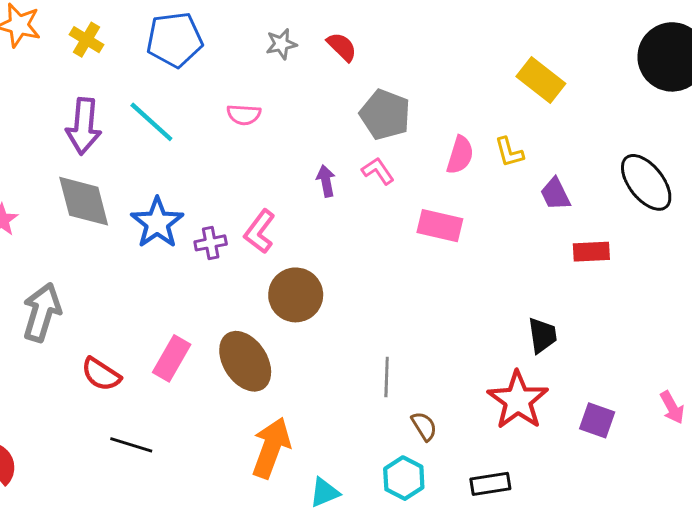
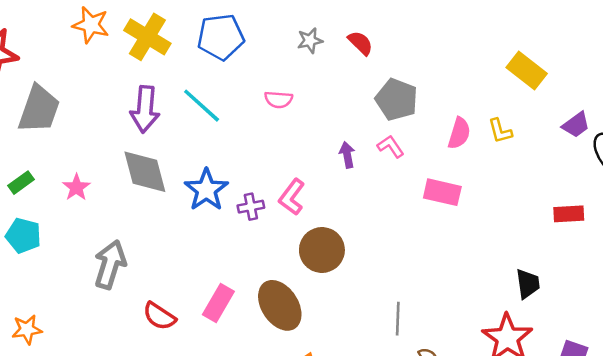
yellow cross: (87, 40) -> (147, 37), size x1.6
purple trapezoid: (555, 194) -> (576, 125), moved, turned -100

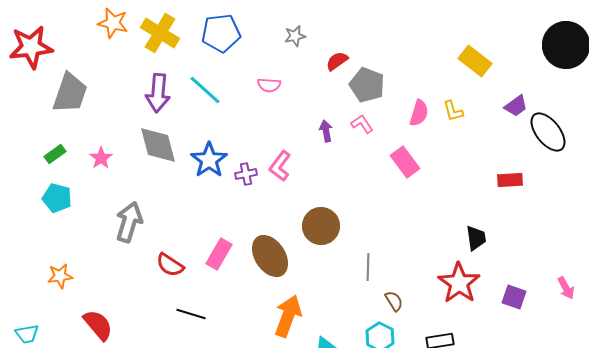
red semicircle: (360, 43) -> (337, 61), moved, turned -80
pink rectangle: (442, 192) -> (405, 162), turned 40
brown circle: (322, 250) -> (321, 226), moved

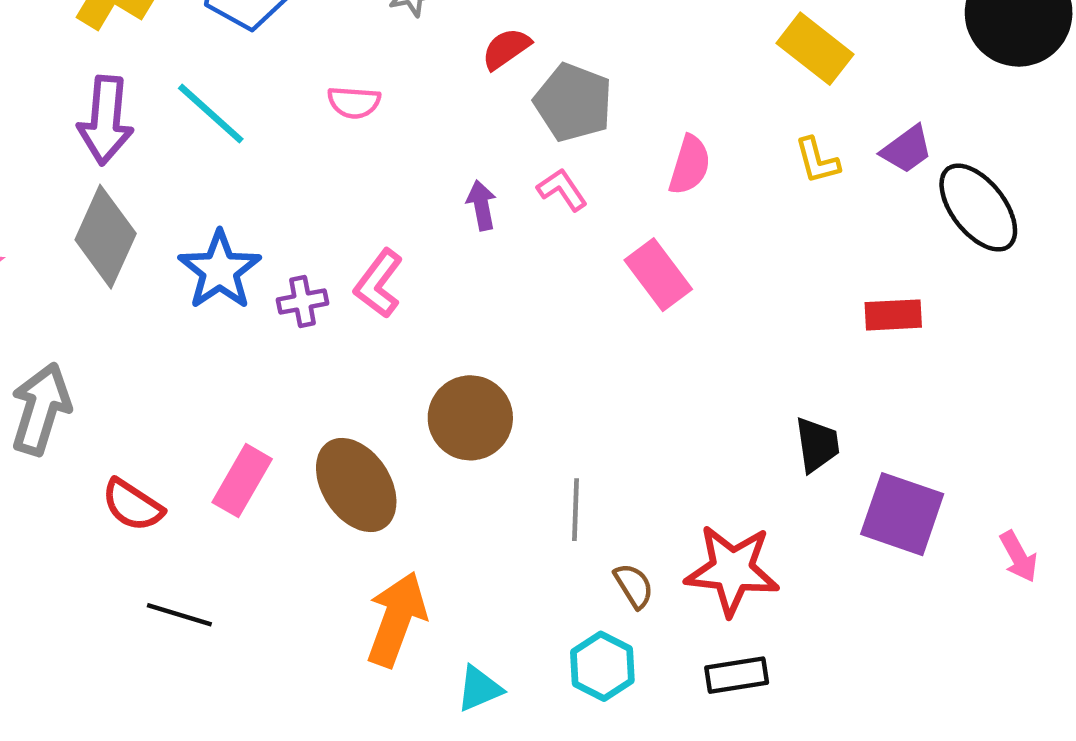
yellow L-shape: (453, 111) -> (817, 161), moved
gray diamond: (158, 145) -> (106, 237), turned 39
red star: (459, 283) -> (732, 570), moved, turned -30
purple square: (514, 297) -> (902, 514), moved, size x1.5

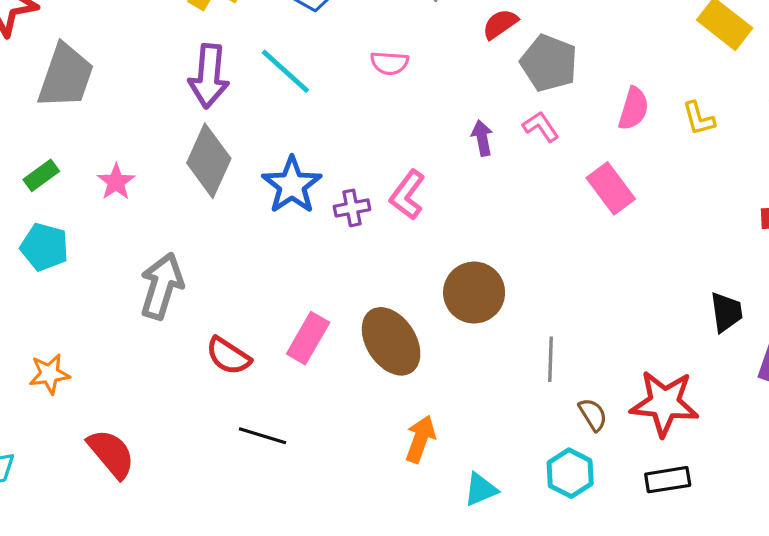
yellow L-shape: (817, 161) -> (699, 118), moved
orange arrow: (396, 619) -> (420, 439), size x0.7

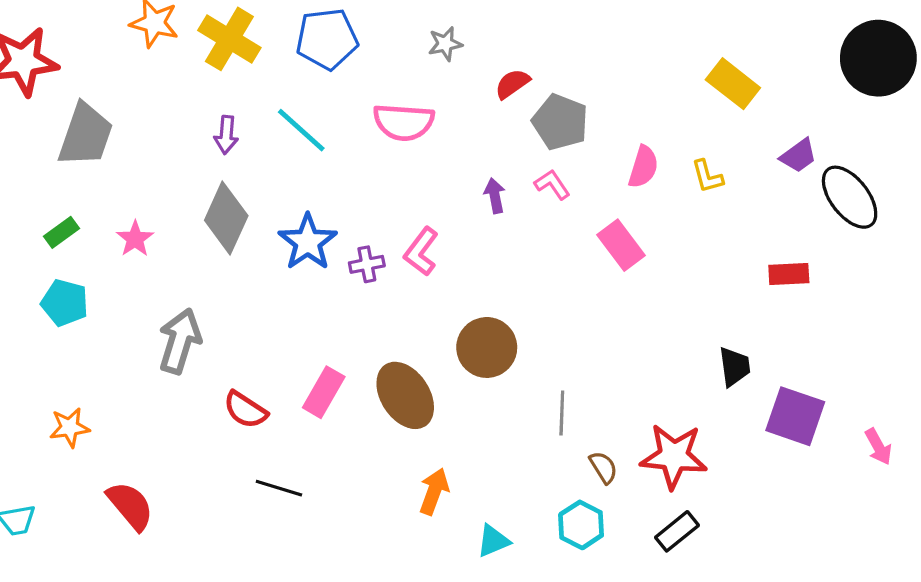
pink semicircle: (389, 63) -> (404, 122), size x1.6
purple arrow: (209, 76) -> (226, 135), size x0.6
black rectangle: (668, 480) -> (677, 531), turned -30

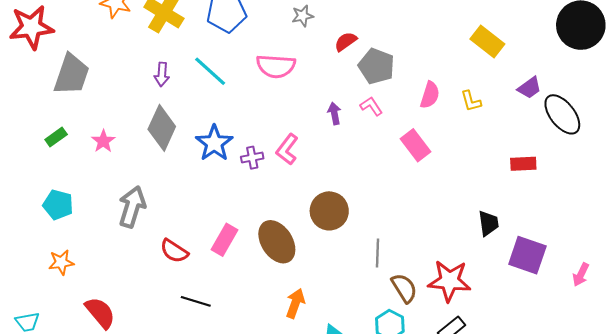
cyan pentagon: (65, 303) -> (58, 205), moved
pink arrow: (878, 447) -> (581, 275), turned 55
brown semicircle: (603, 467) -> (404, 288), size x1.4

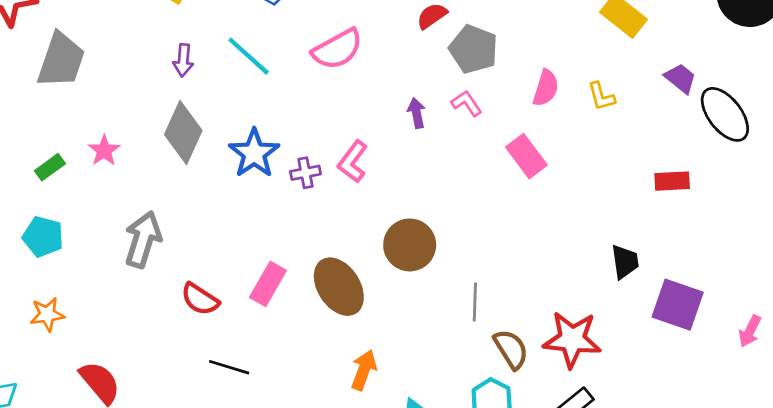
pink semicircle: (276, 66) -> (337, 49), turned -33
purple trapezoid: (529, 88) -> (680, 78), turned -105
green rectangle: (56, 137) -> (50, 167), moved

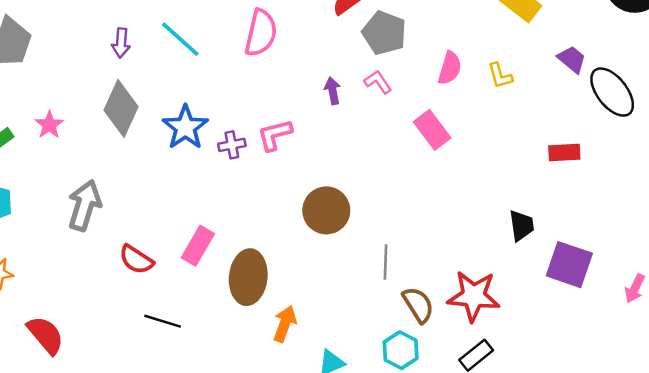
pink semicircle: (337, 49) -> (261, 33), turned -48
pink L-shape: (353, 162) -> (275, 135), turned 39
brown ellipse: (339, 287) -> (248, 277), moved, turned 39

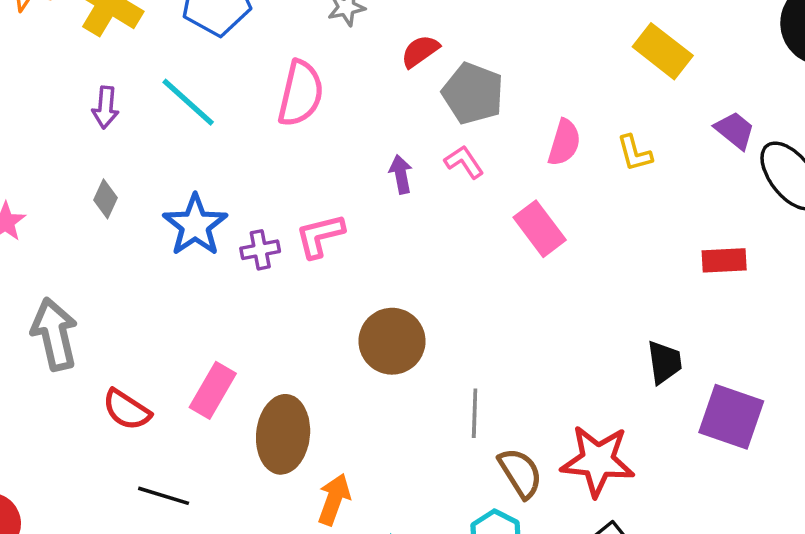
gray diamond: (121, 108) -> (106, 199), size x0.5
gray arrow: (85, 205) -> (55, 334), turned -30

